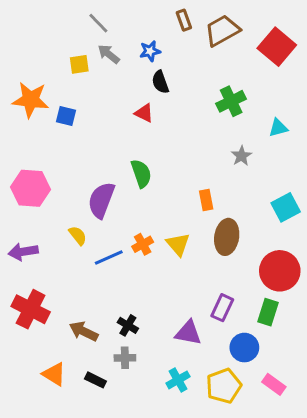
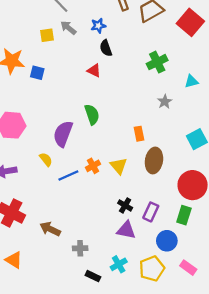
black cross: (128, 325) -> (125, 205), moved
orange triangle: (54, 374) -> (14, 260), moved
black rectangle: (95, 380) -> (93, 276), moved

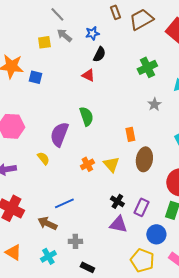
black semicircle: (106, 48) -> (99, 54), turned -133
blue line: (68, 175) -> (64, 203), moved
cyan cross: (119, 264) -> (48, 256), moved
yellow pentagon: (152, 269) -> (142, 260), turned -30

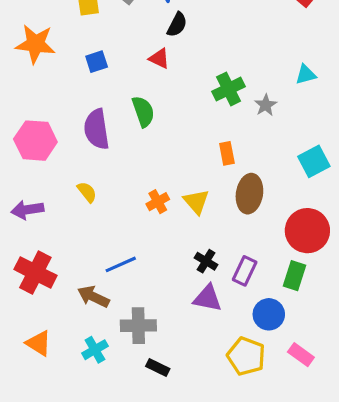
green cross: (147, 67) -> (229, 89), moved
blue square: (35, 77) -> (97, 62), moved, turned -32
green semicircle: (86, 116) -> (143, 112), moved
purple semicircle: (59, 134) -> (97, 129), moved, turned -30
gray cross: (75, 241) -> (138, 326), size x1.5

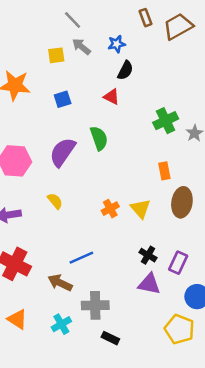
purple semicircle: (97, 129) -> (63, 152), turned 44

